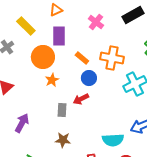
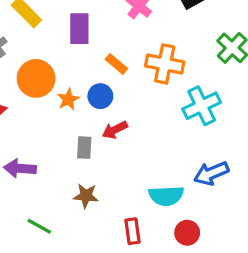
orange circle: (43, 57) -> (36, 78), moved
blue circle: (89, 78) -> (100, 96), moved
purple arrow: (22, 123) -> (20, 168), turned -114

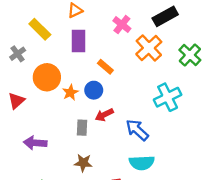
orange cross: (165, 64) -> (149, 48), moved, turned 36
blue arrow: (211, 173) -> (137, 130), moved, turned 65

